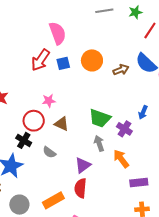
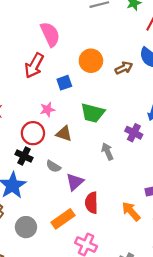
blue square: (63, 63) -> (64, 83), moved
green trapezoid: (100, 118) -> (93, 113), moved
orange arrow: (121, 159) -> (131, 211), moved
purple triangle: (83, 165) -> (75, 182), moved

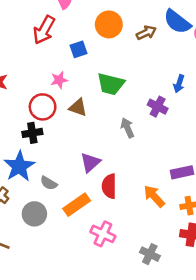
black cross: (24, 156) -> (32, 133), turned -35
gray semicircle: (53, 166) -> (49, 183), moved

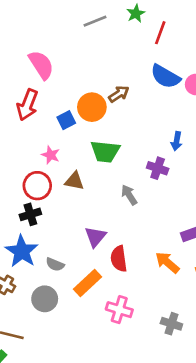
orange circle: (109, 24) -> (92, 107), moved
brown arrow: (146, 33) -> (119, 94), moved
pink star: (59, 80) -> (51, 155), turned -30

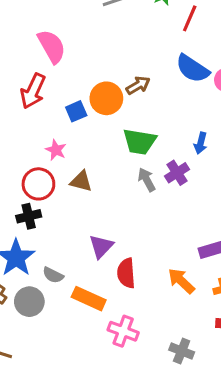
green trapezoid: (105, 151) -> (140, 142), moved
purple cross: (158, 168) -> (177, 173), turned 35
gray arrow: (129, 195) -> (147, 180), moved
orange rectangle: (87, 283) -> (89, 299), turned 64
gray circle: (45, 299) -> (29, 302), moved

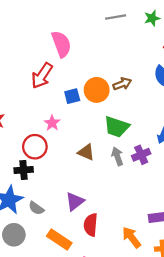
brown triangle: (81, 181) -> (86, 152), moved
gray semicircle: (53, 275) -> (36, 208), moved

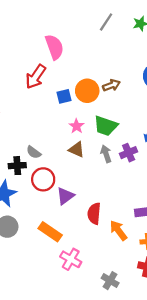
gray line: (116, 17) -> (106, 22), turned -48
pink star: (52, 123) -> (77, 126), moved
red circle: (35, 147) -> (43, 179), moved
gray semicircle: (36, 208) -> (34, 152), moved
red semicircle: (91, 225) -> (94, 214), moved

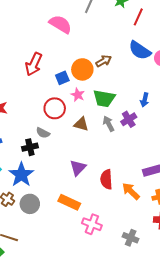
pink semicircle: (54, 47) -> (60, 24), moved, turned -30
pink star: (77, 126) -> (78, 95), moved
red circle: (43, 179) -> (55, 108), moved

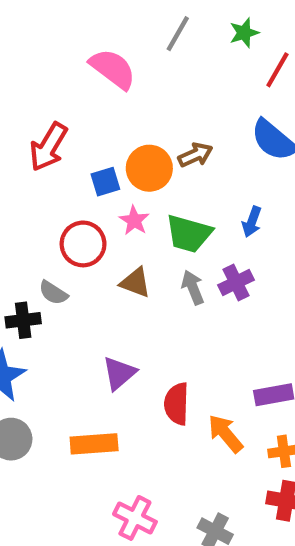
blue arrow: (145, 100) -> (252, 222), moved
orange rectangle: (69, 202) -> (94, 444), turned -35
pink cross: (92, 224) -> (135, 518), moved

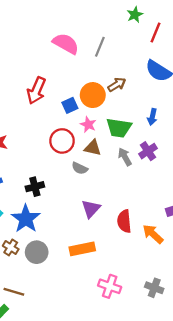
gray line: (178, 34) -> (100, 47), moved
brown triangle: (135, 283) -> (93, 148), moved
gray semicircle: (53, 293) -> (80, 168), moved

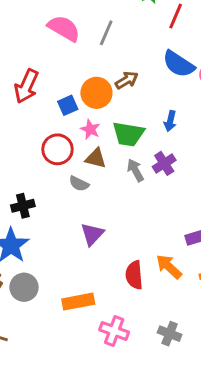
red semicircle: (124, 221) -> (134, 275), moved
orange rectangle: (82, 249) -> (78, 302), moved

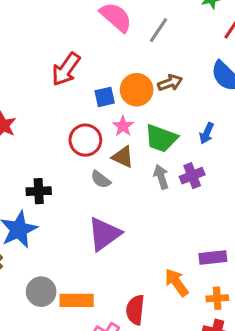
purple triangle: (92, 234) -> (104, 234), size x1.4
red semicircle: (134, 275) -> (135, 310), moved
gray circle: (24, 287) -> (41, 292), moved

